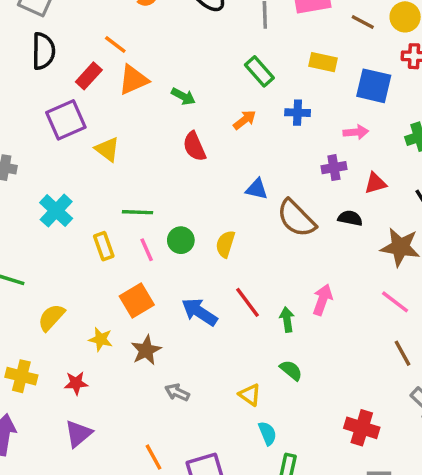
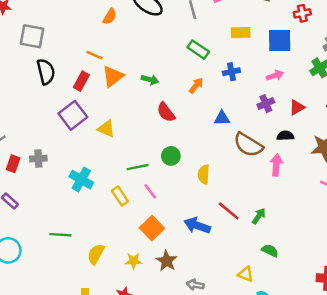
blue triangle: (257, 189) -> (222, 118), moved
green circle: (181, 240) -> (171, 156), moved
pink arrow: (322, 300) -> (276, 165), moved
green arrow: (287, 320) -> (259, 216), turned 56

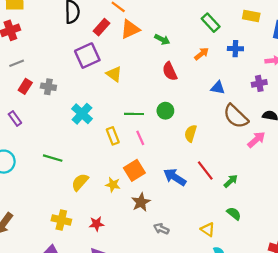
pink arrow: (276, 165) -> (256, 140), turned 30
yellow star: (133, 261) -> (113, 185), moved

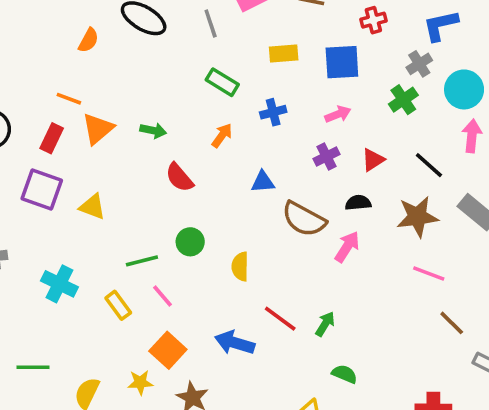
purple square: (87, 56) -> (42, 189), turned -30

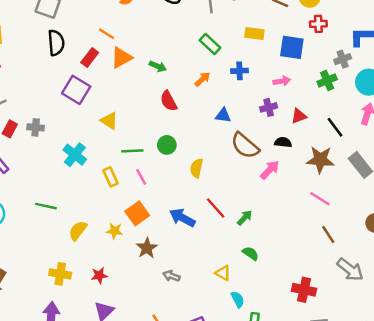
yellow triangle: (92, 207) -> (109, 121), moved

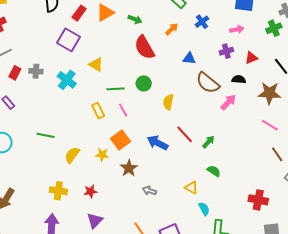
blue cross: (239, 71) -> (202, 22), turned -32
red semicircle: (169, 101) -> (144, 47), size x1.4
cyan cross: (75, 155) -> (67, 80), moved

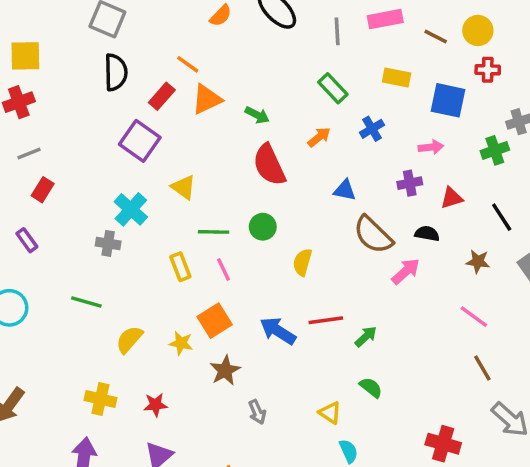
gray cross: (36, 71) -> (108, 243), moved
brown star: (269, 93) -> (478, 262), size x0.6
red line: (185, 134) -> (326, 320), turned -60
gray arrow: (149, 191) -> (257, 412), turned -136

